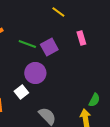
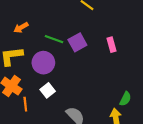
pink rectangle: (81, 38) -> (112, 45), moved
purple circle: (35, 73) -> (43, 63), moved

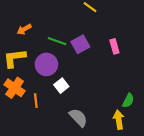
white square: (48, 90) -> (61, 86), moved
orange line: (25, 104) -> (36, 101), moved

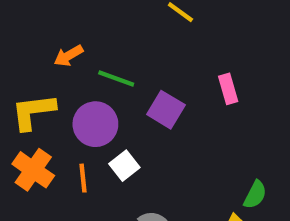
orange arrow: (24, 29) -> (68, 56), moved
purple square: (80, 44) -> (166, 110), moved, turned -30
orange line: (36, 101) -> (83, 178), moved

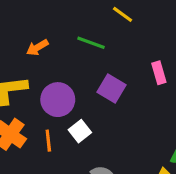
green line: (116, 79) -> (91, 43), moved

